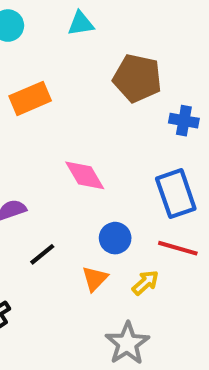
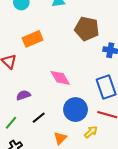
blue circle: (115, 238) -> (76, 110), size x1.5
orange triangle: (95, 279) -> (60, 138), moved

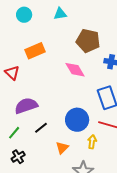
pink diamond: (60, 78) -> (75, 70), moved
purple semicircle: (23, 95) -> (26, 106), size x1.6
yellow arrow: (91, 132) -> (92, 142), turned -40

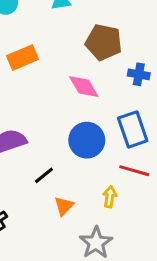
blue circle: (77, 120) -> (87, 140), moved
black line: (41, 128) -> (44, 175), moved

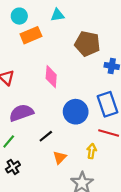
orange rectangle: (23, 58) -> (31, 35), moved
pink diamond: (84, 87) -> (51, 77), moved, turned 35

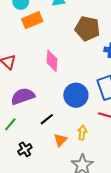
yellow arrow: (92, 151) -> (82, 133), moved
black cross: (13, 167) -> (25, 149), moved

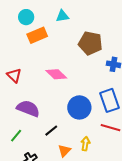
pink diamond: (52, 61) -> (56, 74), turned -50
purple semicircle: (23, 96) -> (28, 108), turned 40

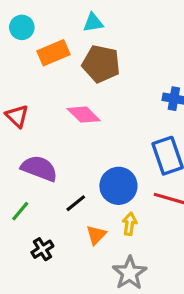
cyan circle: (26, 17) -> (22, 27), moved
brown pentagon: (90, 43) -> (101, 64), moved
blue circle: (79, 107) -> (118, 186), moved

